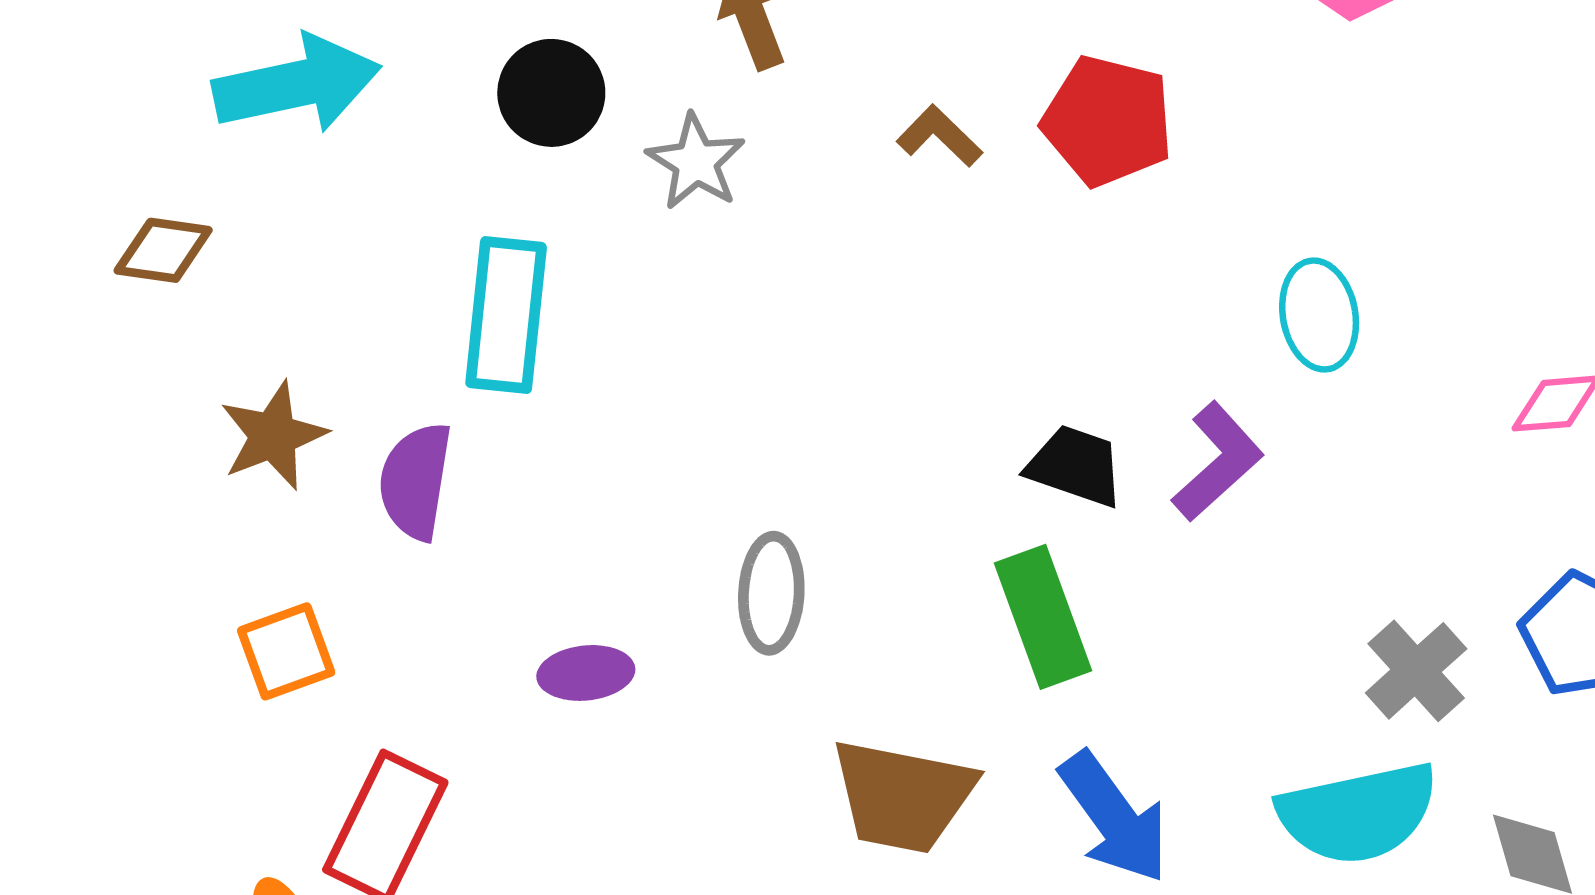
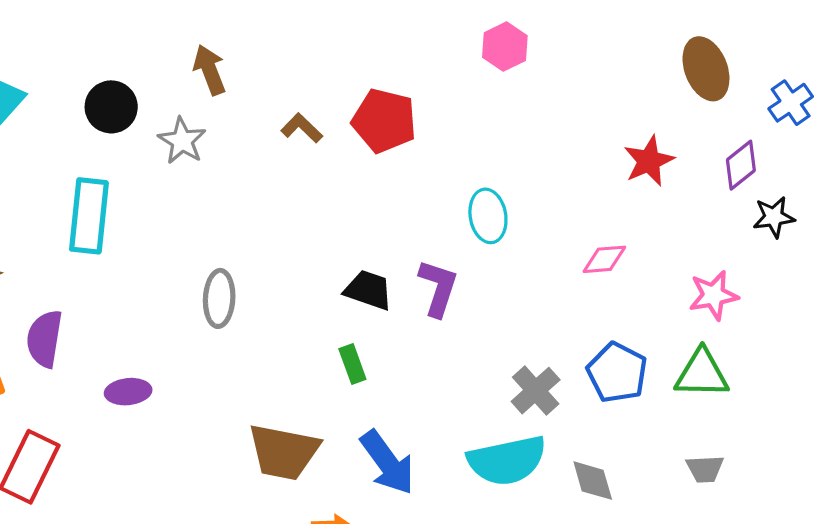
purple L-shape: (1218, 462) -> (438, 288), turned -30
purple semicircle: (415, 481) -> (44, 339), moved
gray ellipse: (771, 593) -> (219, 298), moved
green rectangle: (1043, 617) -> (352, 364), size x0.6

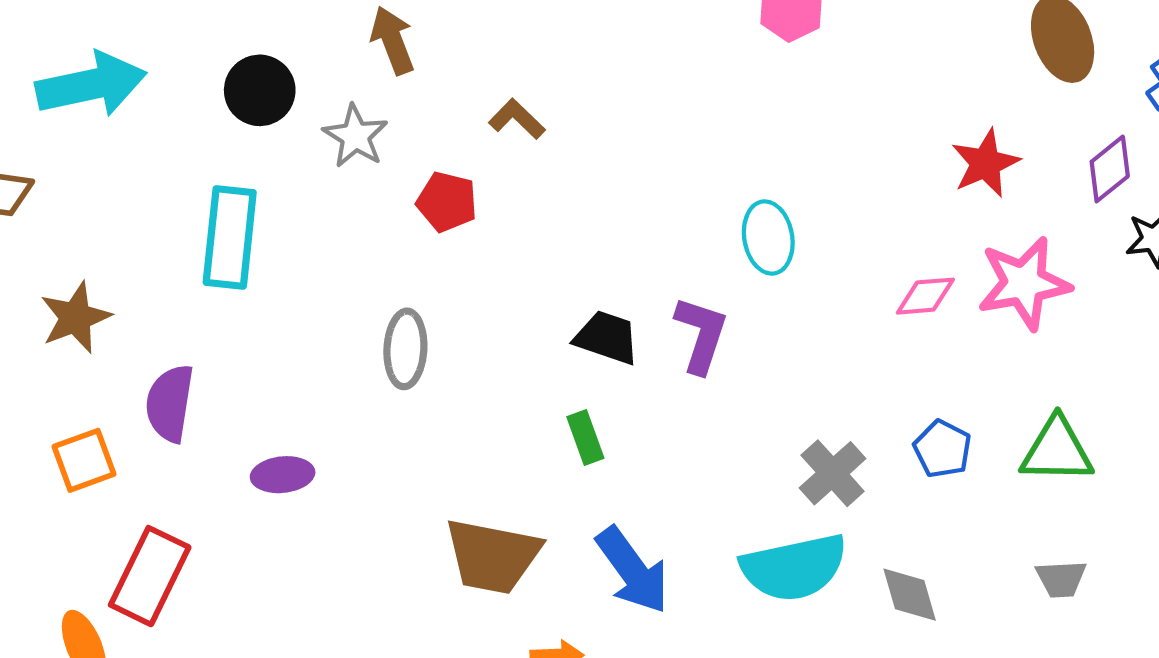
red pentagon: (384, 121) -> (447, 202), moved, size x0.7
pink star: (713, 295) -> (1024, 283), moved, size x1.4
blue pentagon: (617, 373) -> (943, 449), size x0.7

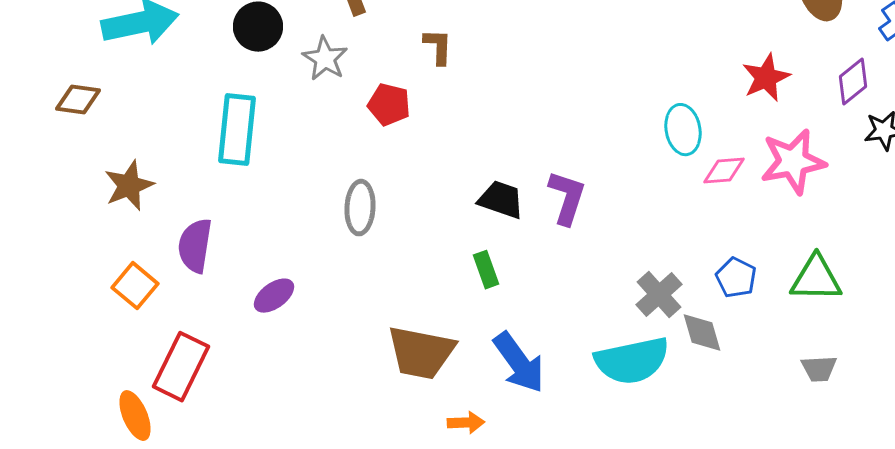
brown L-shape: (517, 119) -> (438, 47), turned 48
cyan ellipse: (768, 238) -> (683, 130), moved
orange square: (84, 460) -> (135, 286), turned -30
purple ellipse: (283, 475) -> (274, 296), turned -30
gray diamond: (910, 595) -> (702, 333), moved

